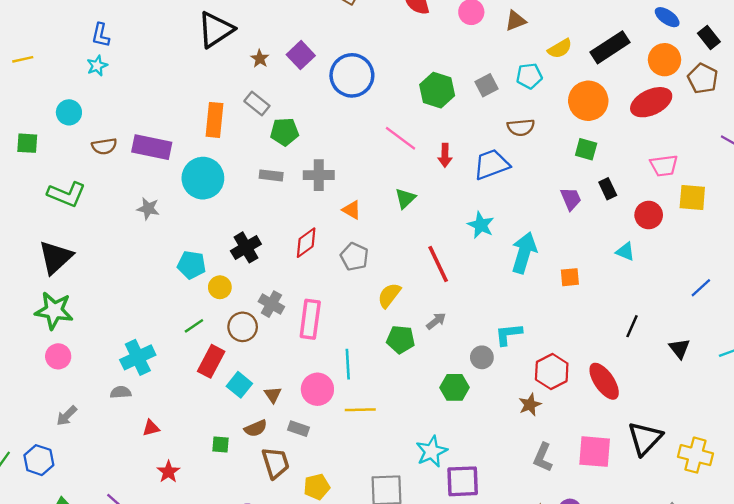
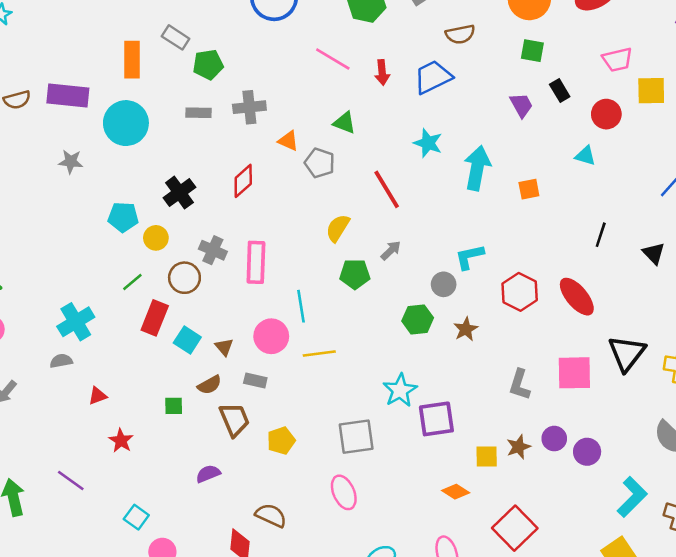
green triangle: (405, 198) -> (344, 123), turned -50
gray pentagon: (354, 257) -> (320, 163), moved
brown star: (530, 405) -> (466, 329), moved

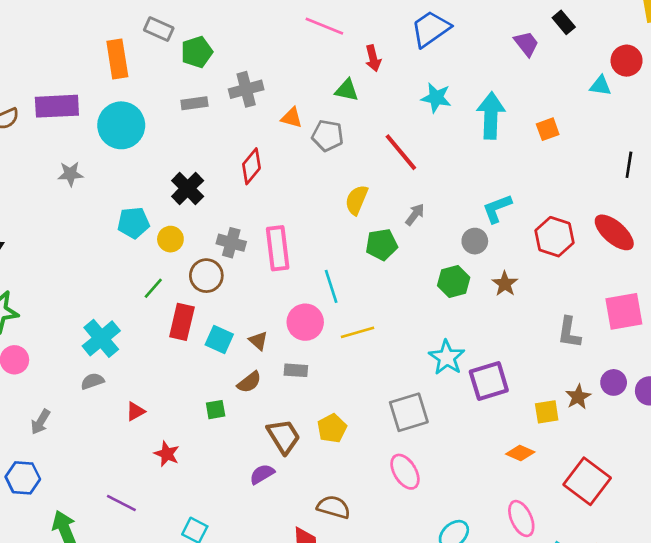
red arrow: (382, 72) -> (373, 58), moved
red circle: (606, 114) -> (627, 61), moved
brown trapezoid: (234, 420) -> (284, 436), moved

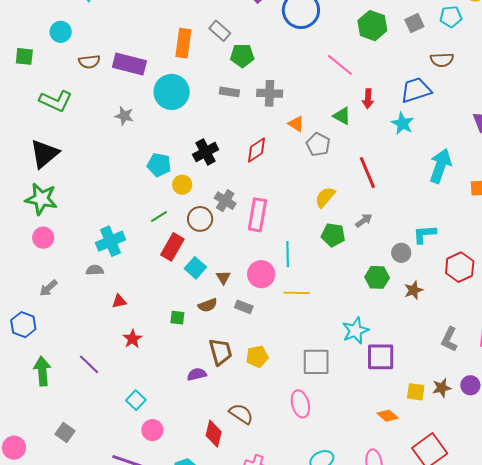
cyan star: (436, 98) -> (402, 123), moved

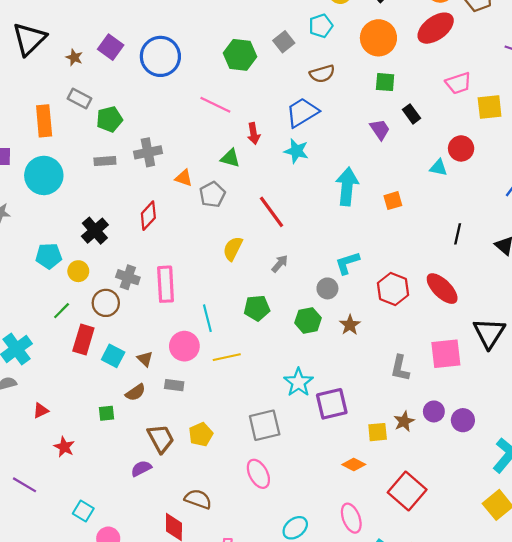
gray pentagon: (318, 144) -> (212, 194), turned 30
green pentagon: (333, 235) -> (257, 308), moved

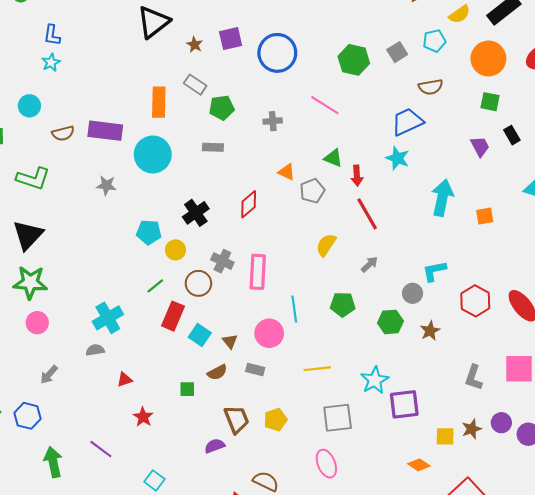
purple square: (111, 47) -> (231, 39), turned 35
red arrow: (254, 133) -> (357, 176), moved
gray cross: (148, 152) -> (273, 121), moved, size x0.7
yellow line: (227, 357) -> (317, 369), moved

